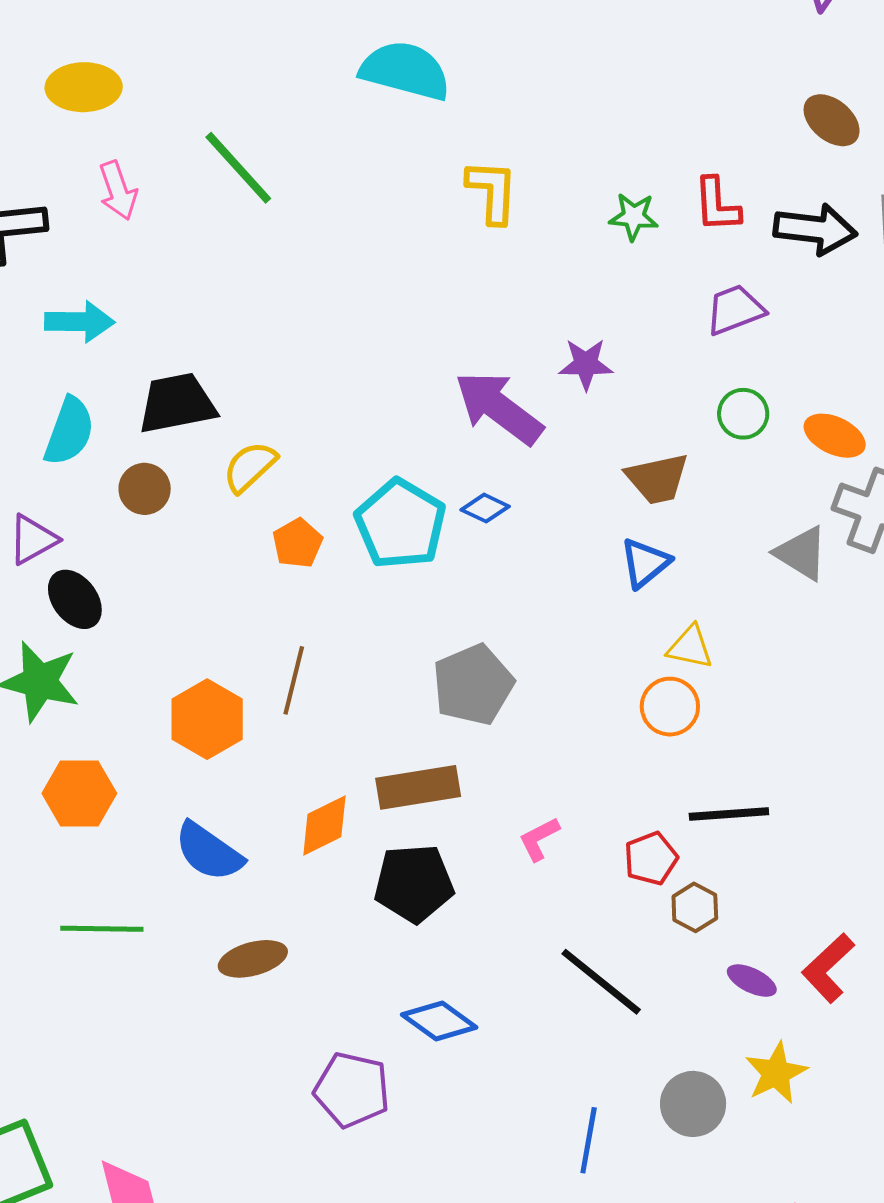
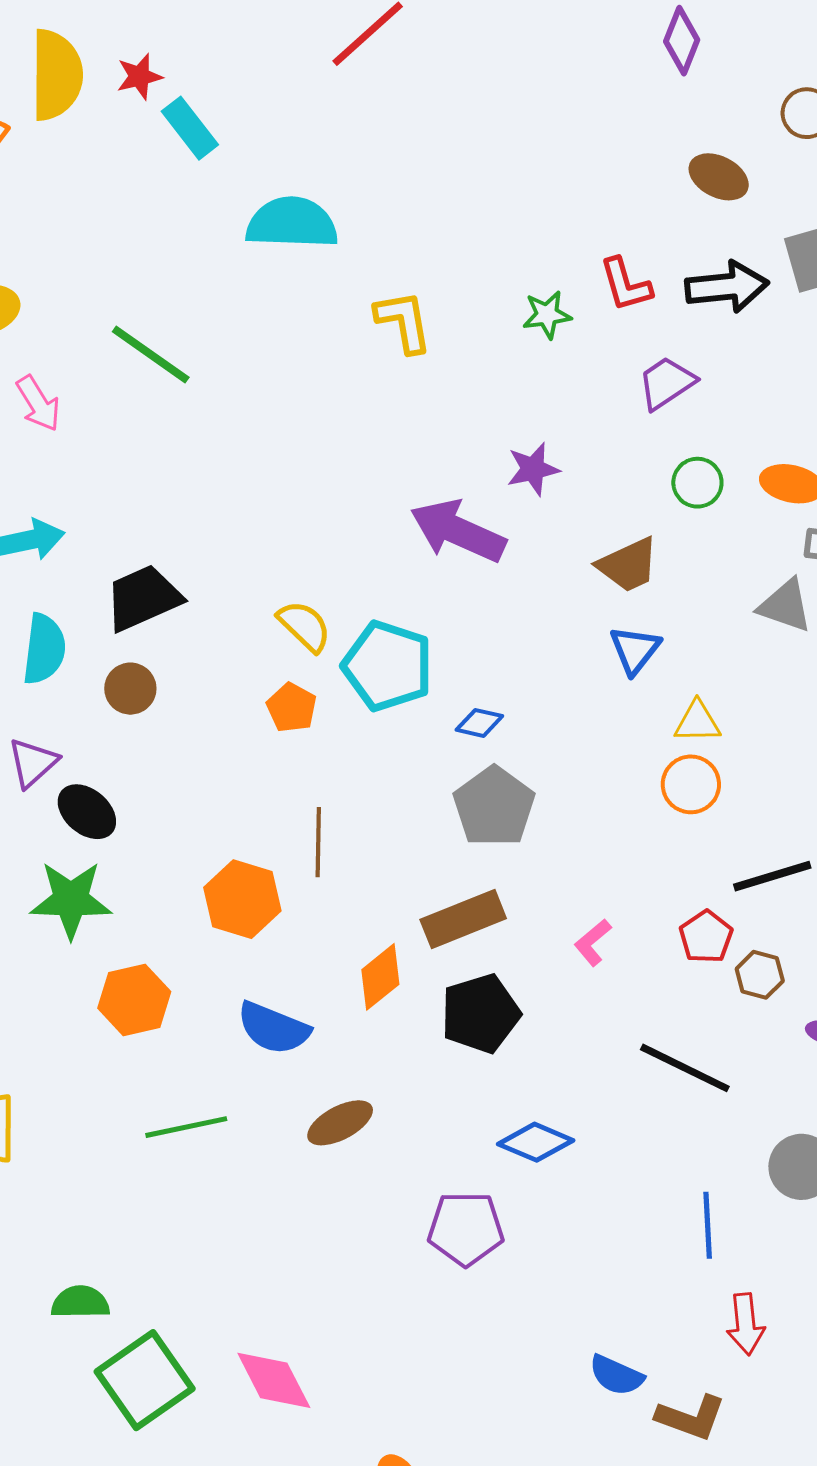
yellow semicircle: (250, 467) -> (304, 626), moved, turned 100
blue diamond: (485, 508) -> (479, 723), moved

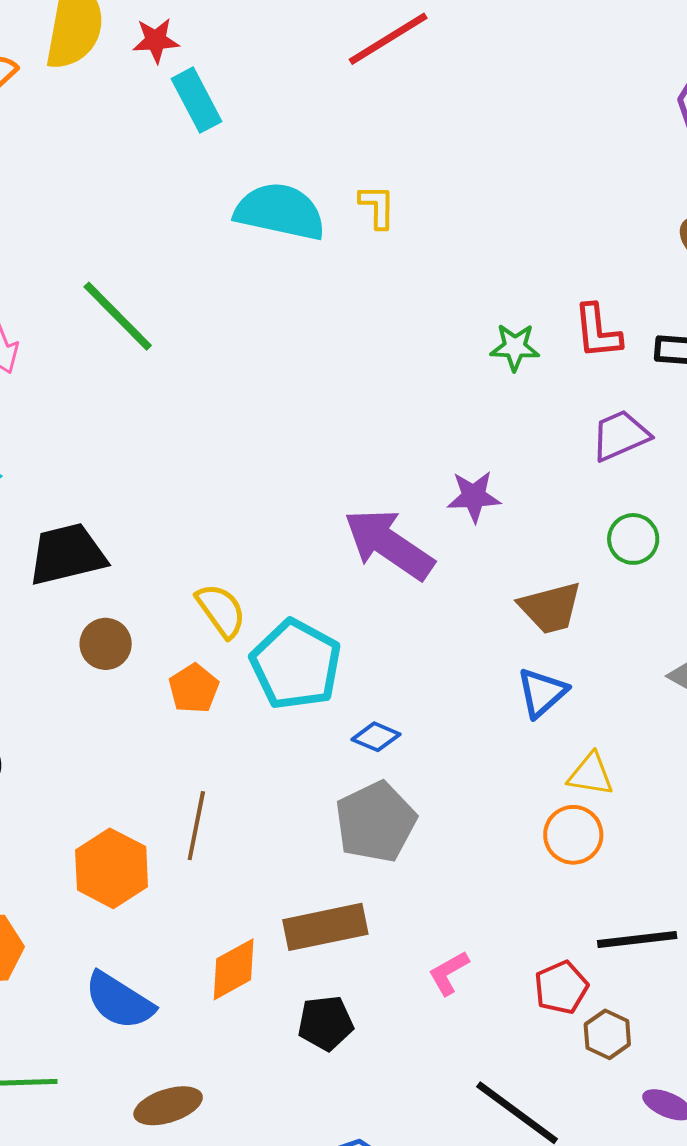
yellow L-shape: (404, 322) -> (377, 206), moved, size x0.7
brown circle: (130, 689) -> (106, 644), moved
black pentagon: (480, 1014) -> (326, 1023), size x0.7

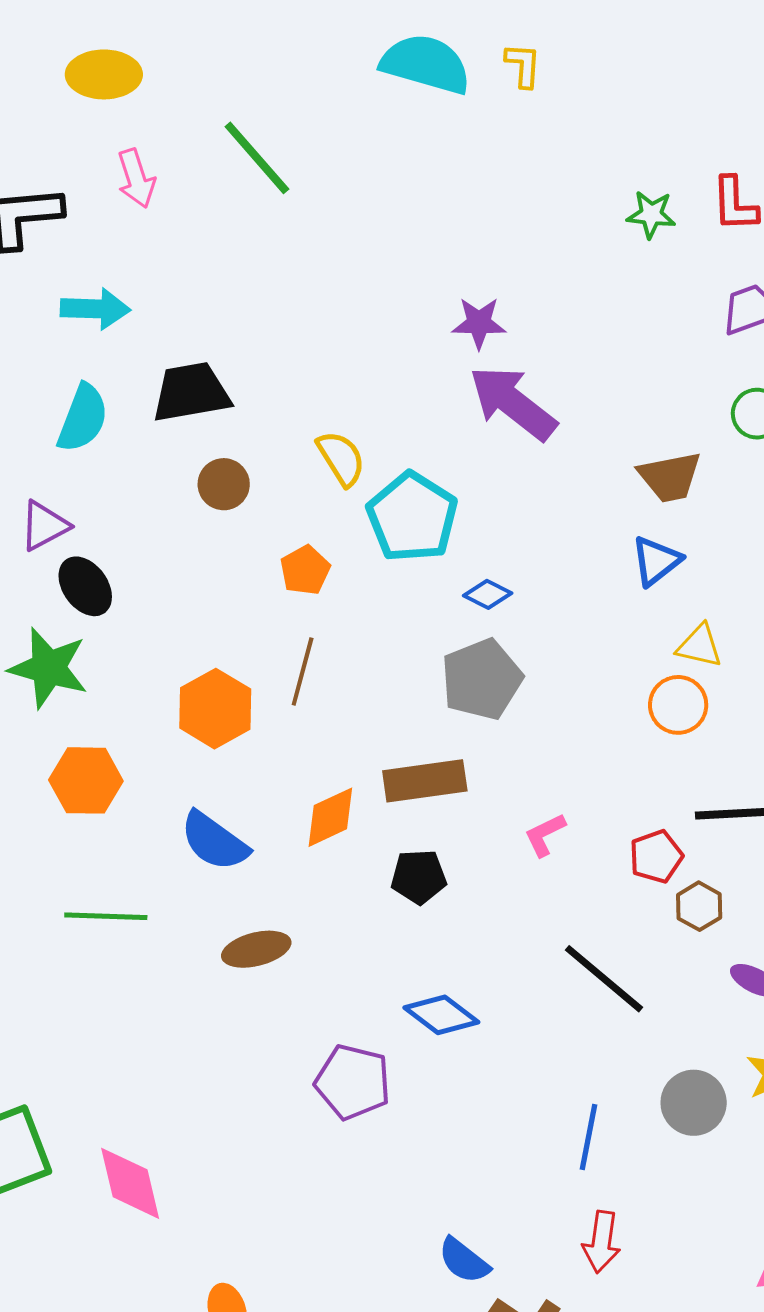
purple star: (474, 497) -> (479, 323), moved
orange pentagon: (194, 688) -> (305, 570), moved

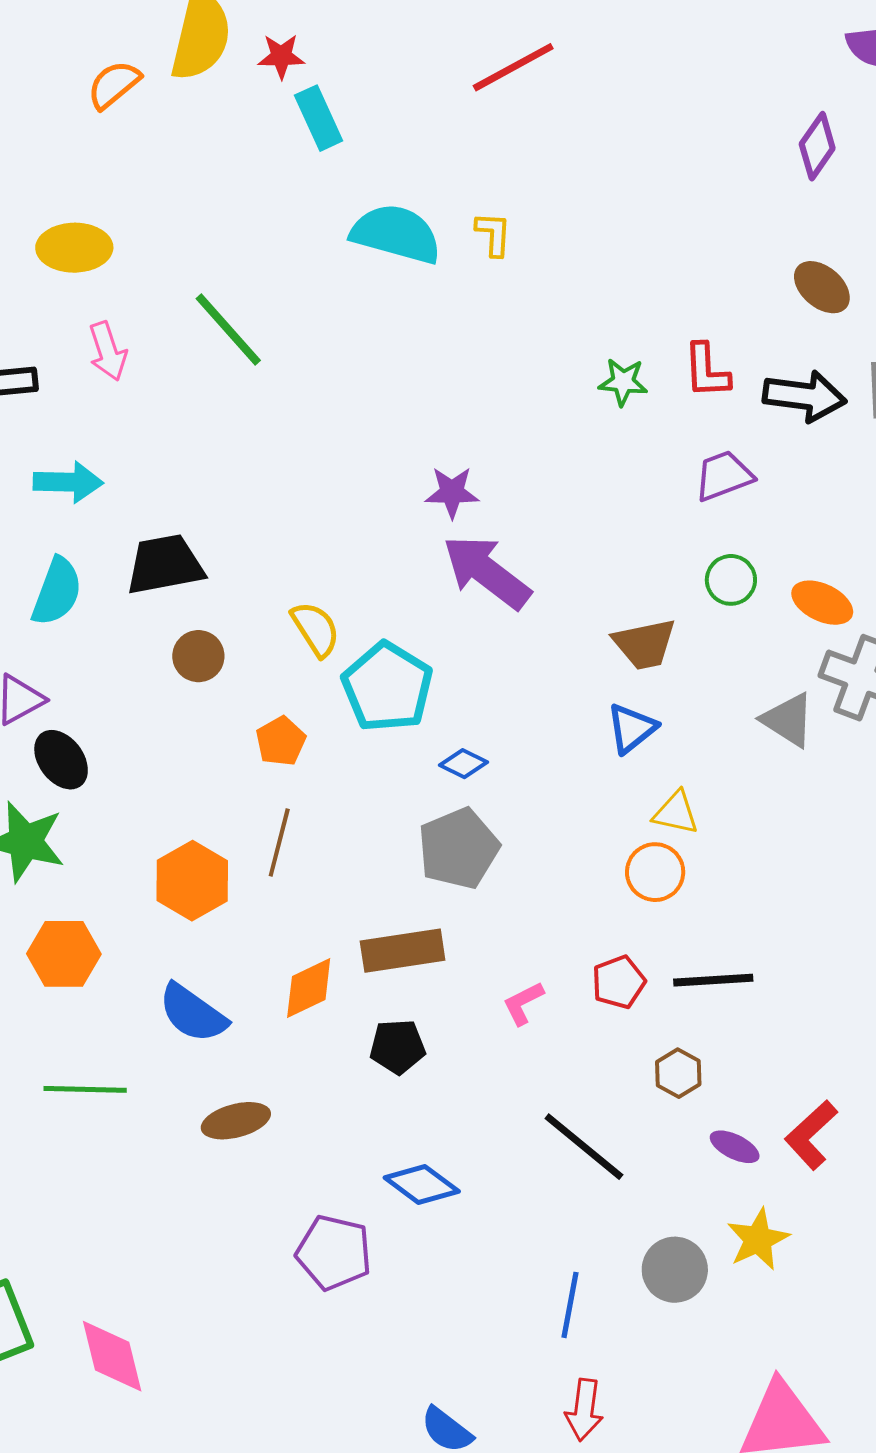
red pentagon: (656, 856) -> (619, 982), moved

